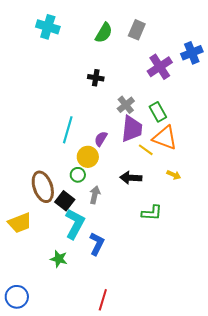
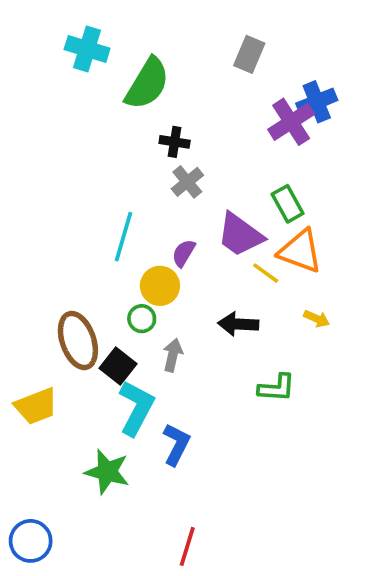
green semicircle: (104, 33) -> (147, 84), moved, size x1.4
blue cross: (192, 53) -> (317, 102), moved
gray cross: (126, 105) -> (187, 182), moved
purple trapezoid: (132, 129) -> (240, 235), turned 120
green star: (59, 259) -> (107, 472), size x1.4

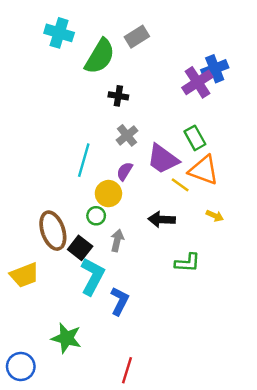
gray rectangle: (249, 54) -> (137, 37), moved, turned 35
gray cross: (187, 182) -> (127, 135), moved
green star: (107, 472) -> (66, 338), moved

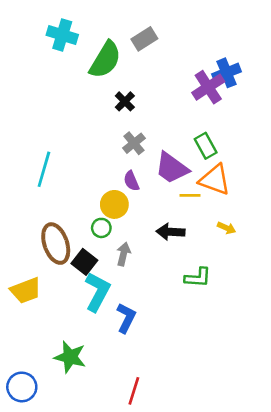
black cross: (118, 96) -> (125, 101), turned 36
cyan line: (84, 160) -> (44, 169), moved
purple semicircle: (125, 171) -> (131, 181), turned -54
yellow line: (180, 185) -> (190, 195), turned -36

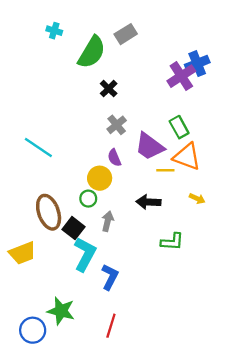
cyan cross: (62, 35) -> (54, 31), size x0.6
cyan line: (44, 169) -> (38, 148), turned -72
blue circle: (22, 387) -> (33, 330), moved
red line: (134, 391) -> (111, 326), moved

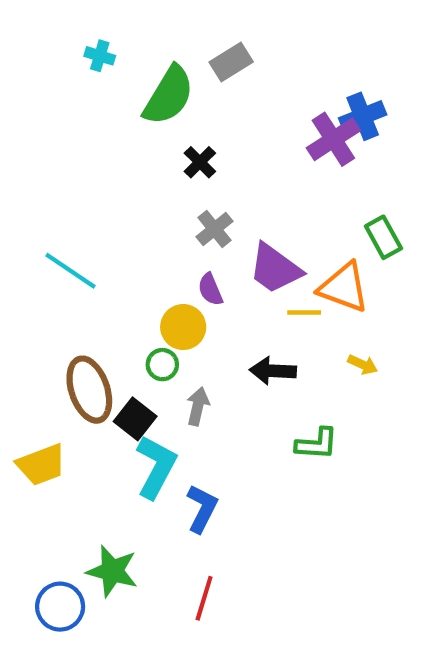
green rectangle: (179, 127) -> (383, 237), moved

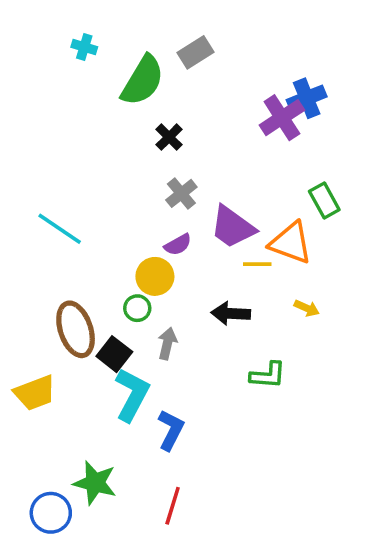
purple semicircle: (210, 289) -> (178, 245), turned -96

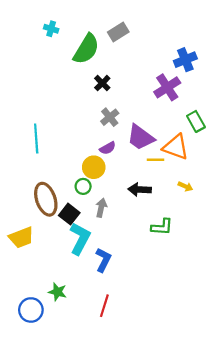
purple cross: (282, 118) -> (167, 87), moved
cyan line: (60, 229) -> (36, 138), turned 52
green star: (95, 483) -> (58, 292), size x0.7

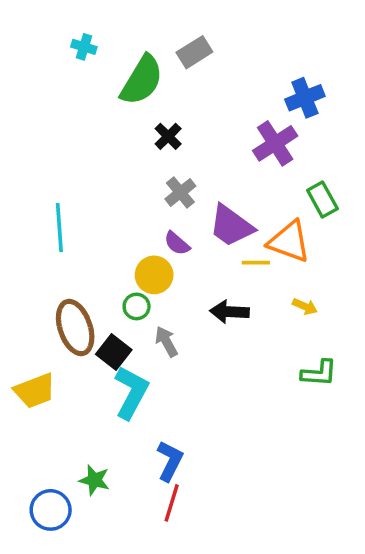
purple semicircle: (108, 148) -> (177, 243), turned 70
gray arrow: (101, 208) -> (166, 342), turned -42
green L-shape: (162, 227) -> (319, 373), moved
blue L-shape: (103, 260) -> (170, 461), moved

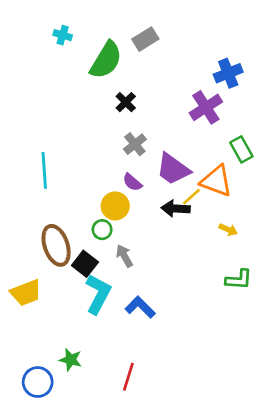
yellow line: (256, 263) -> (191, 197), turned -42
black arrow: (229, 312) -> (176, 209), moved
blue L-shape: (170, 461) -> (140, 307), moved, turned -72

